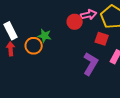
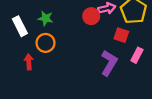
green star: (45, 36) -> (46, 18), moved
red arrow: (11, 49) -> (29, 62), moved

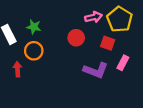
red circle: (91, 16) -> (76, 38), moved
purple L-shape: (109, 63) -> (96, 70), turned 80

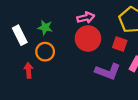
pink arrow: (94, 17) -> (86, 18), moved
red circle: (76, 38) -> (88, 38), size x1.5

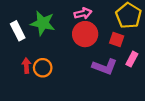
green star: (45, 27) -> (43, 23), size x1.6
orange circle: (45, 52) -> (43, 68), moved

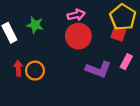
green star: (43, 23) -> (35, 25), size x0.7
red square: (117, 39) -> (118, 34), moved

